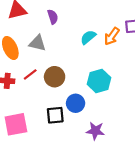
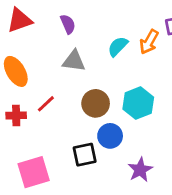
gray triangle: (37, 43) -> (74, 61), moved
brown circle: (55, 77) -> (96, 103), moved
purple star: (95, 131) -> (140, 170), turned -30

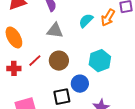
brown circle: (96, 103) -> (59, 61), moved

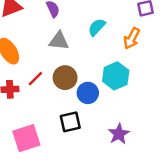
orange arrow: (108, 18) -> (132, 38), moved
blue circle: (80, 84) -> (88, 93), moved

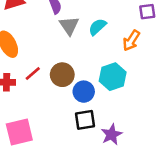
gray triangle: (59, 41) -> (69, 26), moved, turned 45
black square: (70, 122) -> (85, 120), moved

